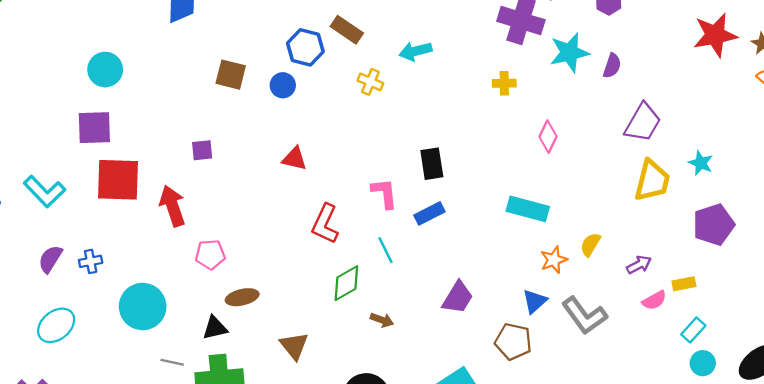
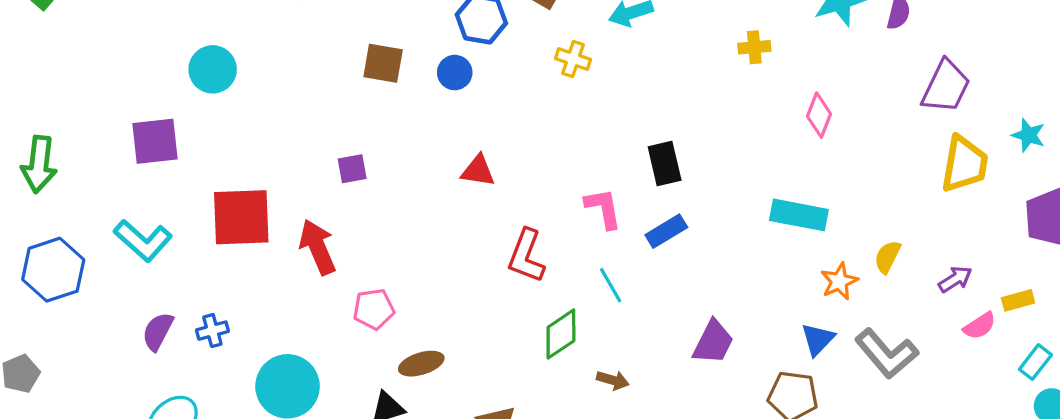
purple square: (94, 128) -> (155, 141), moved

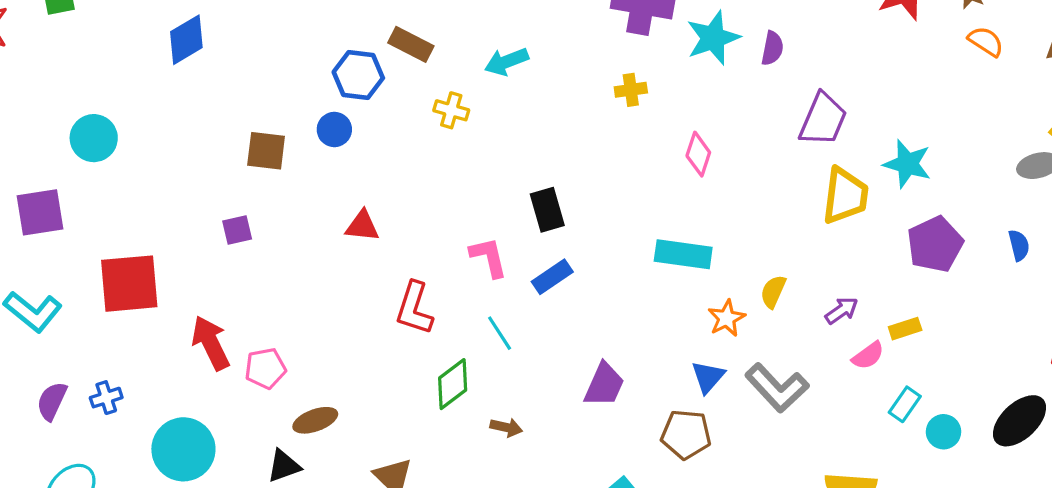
brown square: (383, 63) -> (266, 151), moved
cyan star: (1028, 135) -> (907, 164), size x1.4
red arrow: (318, 247) -> (211, 343), moved
cyan rectangle: (1035, 362) -> (905, 404), moved

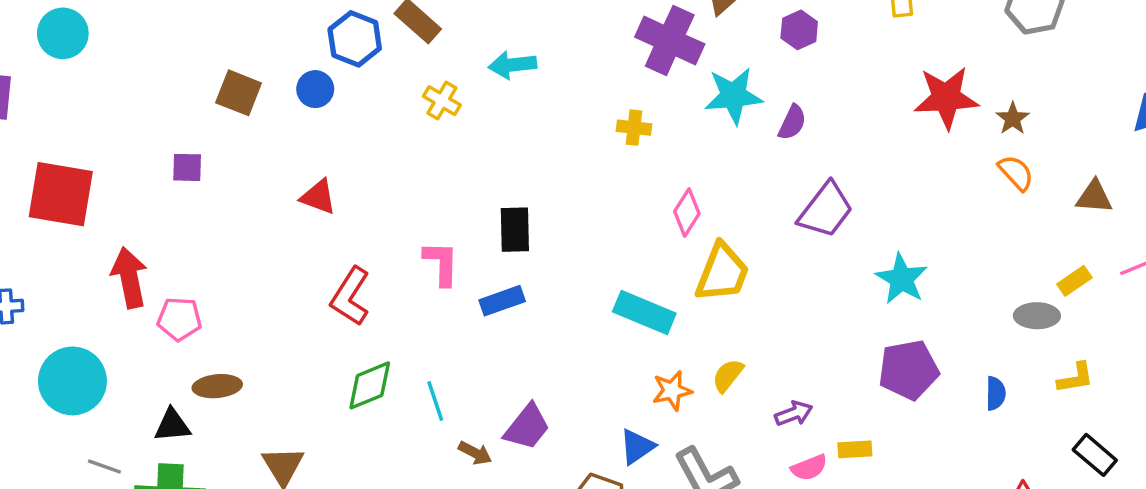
yellow trapezoid: (845, 196) -> (722, 273), moved
cyan line: (500, 333) -> (435, 401), moved
brown arrow: (506, 427) -> (475, 453), moved

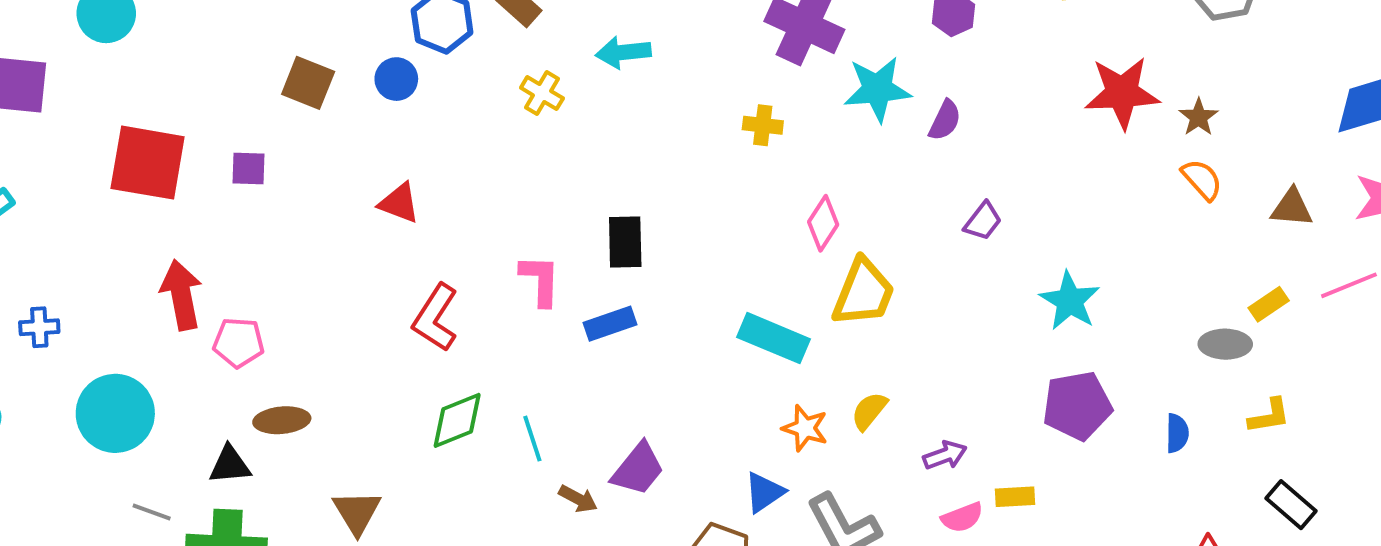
red square: (61, 194) -> (148, 163), moved
purple trapezoid: (826, 210) -> (983, 221), size x0.6
orange star: (672, 391) -> (805, 428), turned 30

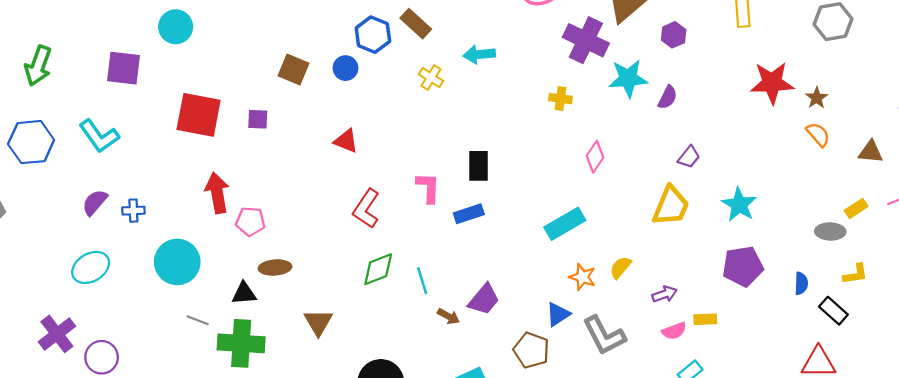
yellow trapezoid: (863, 293) -> (671, 206), moved
cyan rectangle: (774, 338) -> (565, 224), turned -54
black rectangle: (1291, 505) -> (833, 311), moved

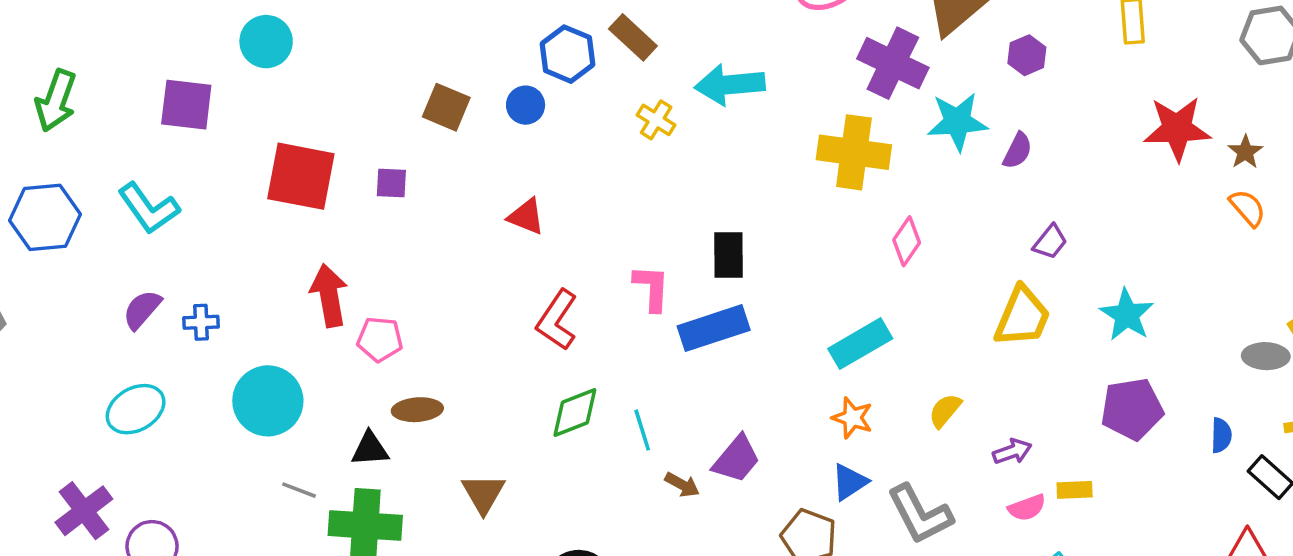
cyan arrow: (479, 54) -> (730, 85), size x1.4
yellow cross: (560, 99) -> (854, 152), size x2.0
blue rectangle: (469, 214) -> (714, 328), size x1.5
orange star: (583, 277) -> (852, 418), moved

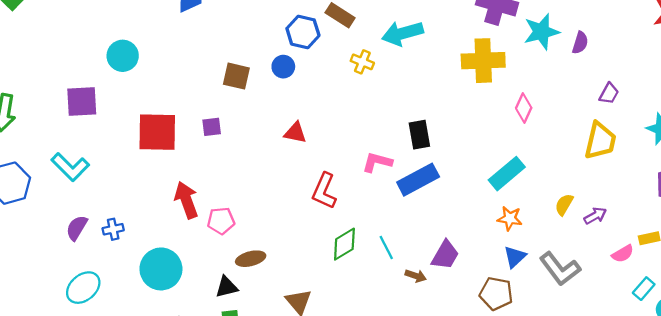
pink L-shape: (652, 288) -> (377, 162), turned -68
purple arrow: (1012, 451) -> (595, 216), moved

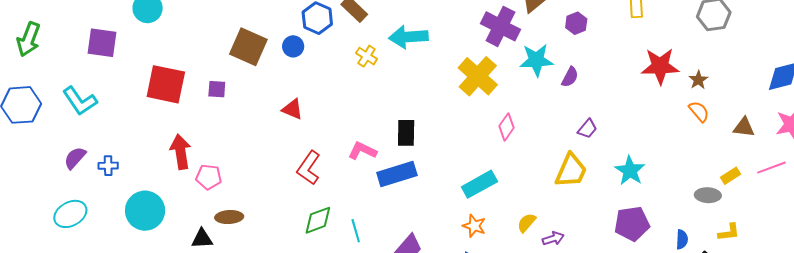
yellow cross: (483, 61) -> (478, 76), turned 33
brown square: (236, 76) -> (248, 47), size x1.4

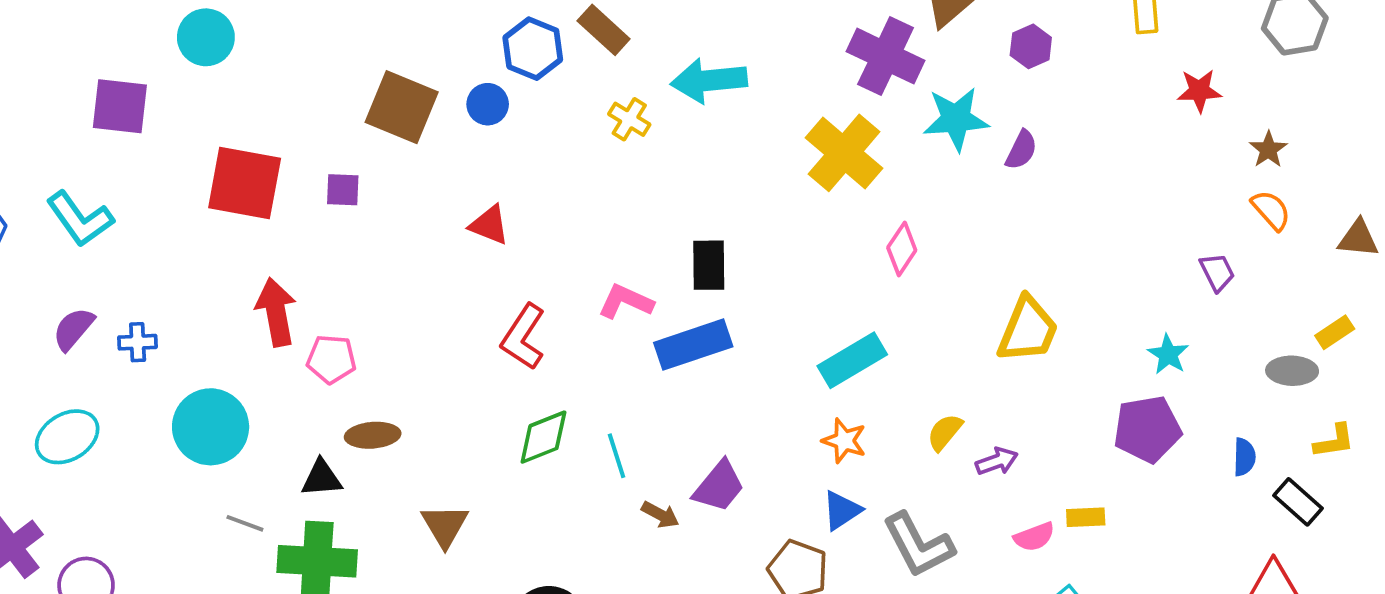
red star: (660, 66) -> (1199, 91), moved, size x0.6
purple trapezoid: (587, 129) -> (1217, 272), moved, turned -65
cyan star: (630, 171) -> (1168, 354), moved, size x0.7

